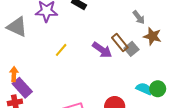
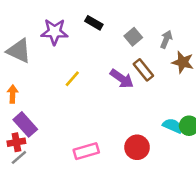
gray arrow: (139, 17) -> (166, 39), turned -120
gray square: (131, 49) -> (133, 37), moved
orange arrow: (14, 74) -> (13, 94), moved

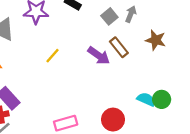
gray arrow: (166, 39) -> (131, 14), moved

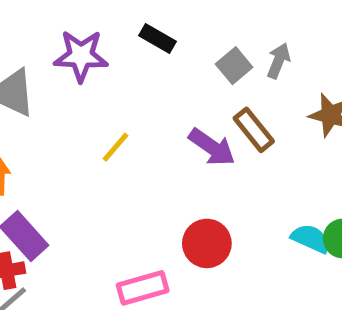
red circle: (113, 120) -> (207, 243), moved

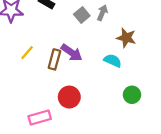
brown rectangle: (254, 130) -> (54, 59), moved, turned 54
cyan semicircle: (311, 239) -> (113, 61), moved

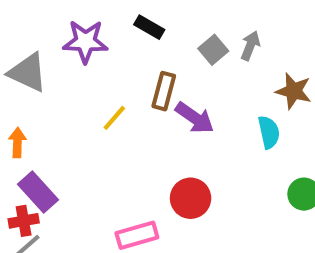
brown rectangle: (54, 59) -> (164, 91), moved
cyan semicircle: (113, 61) -> (269, 132), turned 54

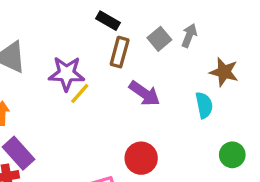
purple star: (85, 42) -> (67, 74), moved
brown rectangle: (164, 91) -> (120, 52), moved

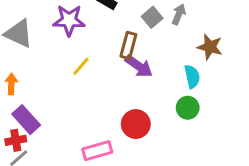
brown rectangle: (120, 52) -> (128, 45), moved
purple star: (67, 74) -> (69, 20), moved
green circle: (232, 155) -> (188, 108), moved

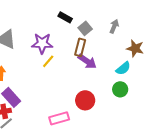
gray square: (152, 17) -> (85, 28), moved
purple star: (69, 20) -> (42, 43), moved
cyan semicircle: (192, 77) -> (123, 68), turned 63

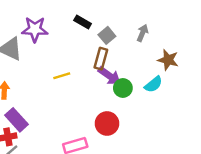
purple star: (42, 43) -> (35, 29), moved
yellow line: (48, 61) -> (62, 76), turned 32
green circle: (120, 89) -> (123, 88), moved

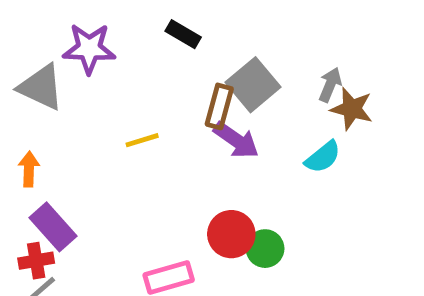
gray arrow: (142, 33) -> (330, 85), moved
gray square: (107, 35) -> (253, 85), moved, size x1.5
green circle: (123, 88) -> (265, 249), moved

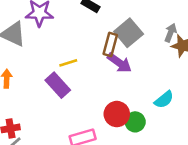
cyan semicircle: (323, 157) -> (164, 100), moved
purple rectangle: (53, 227) -> (58, 85), moved

